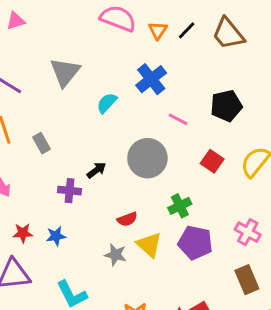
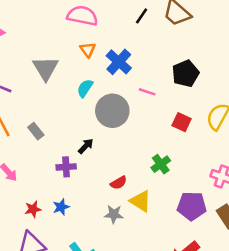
orange triangle: (158, 30) -> (88, 50), moved
gray circle: (147, 158) -> (112, 111), moved
purple pentagon: (195, 243) -> (192, 206), moved

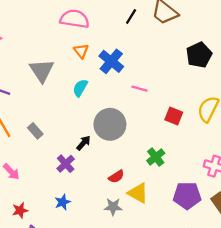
black pentagon: (186, 74) -> (199, 55), moved
gray circle: (112, 111) -> (110, 124), moved
purple cross: (66, 167) -> (66, 164), turned -36
red star: (33, 209) -> (20, 210), moved

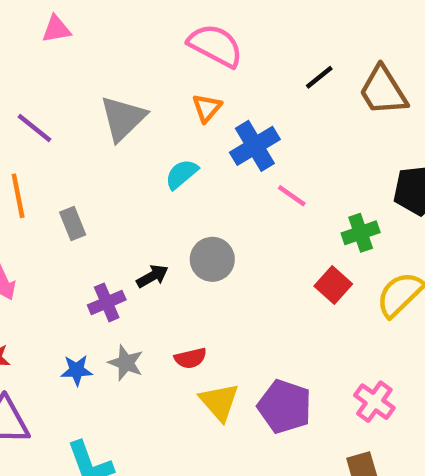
pink line: (140, 89) -> (292, 196), moved
gray circle: (110, 124) -> (212, 259), size x0.7
green cross: (156, 157) -> (361, 233), moved
purple pentagon: (187, 196) -> (285, 407), moved
gray star: (113, 207) -> (126, 363), moved

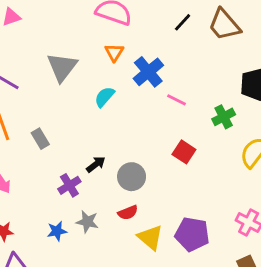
gray circle: (212, 259) -> (132, 177), moved
red square: (333, 285) -> (184, 152), moved

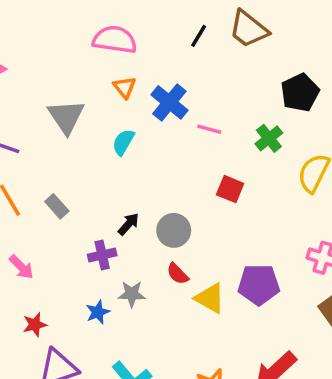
purple cross: (69, 185) -> (102, 255), turned 30
red semicircle: (128, 213) -> (178, 274), turned 78

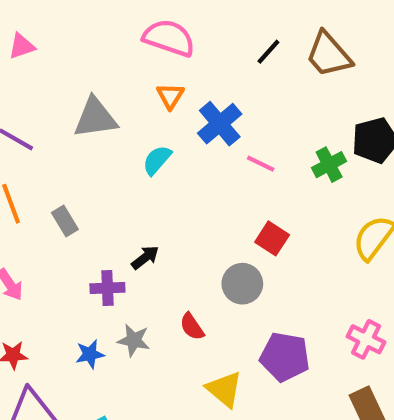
gray triangle: (66, 117) -> (95, 118), turned 45
green cross: (269, 138) -> (329, 165), moved
gray circle: (174, 230) -> (242, 284), moved
yellow triangle: (210, 298) -> (224, 389), moved

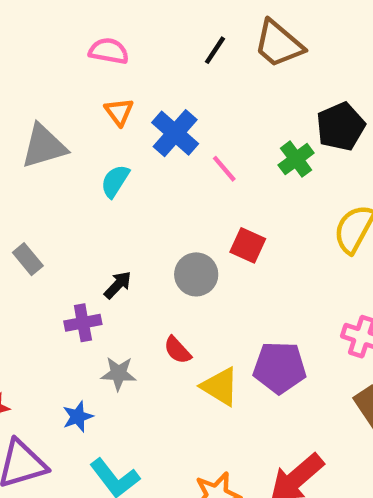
pink semicircle: (169, 38) -> (109, 51), size x0.7
pink line: (261, 164) -> (224, 169), turned 32
gray circle: (242, 284) -> (196, 274), moved
blue star: (90, 354) -> (78, 417), moved
yellow triangle: (224, 389) -> (220, 387), moved

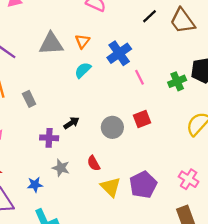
orange triangle: (119, 112) -> (82, 41), moved
red square: (248, 245) -> (142, 119), turned 30
purple pentagon: (280, 368) -> (143, 185), turned 30

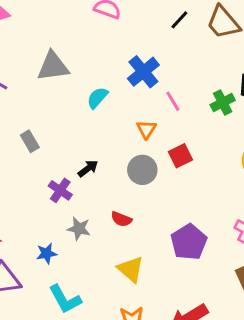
orange triangle: (82, 41) -> (146, 129), moved
purple cross: (49, 138) -> (60, 190), turned 36
red semicircle: (94, 163) -> (121, 219), turned -35
yellow triangle: (111, 187) -> (131, 269), moved

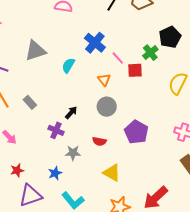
red square: (180, 156) -> (135, 70), moved, turned 35
purple pentagon: (189, 242) -> (136, 132), moved

